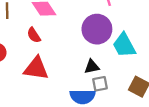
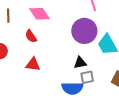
red triangle: (36, 68) -> (33, 64), size x0.7

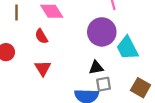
red triangle: (33, 64) -> (43, 68), turned 49

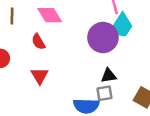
cyan trapezoid: (127, 48) -> (121, 26), moved, turned -120
black triangle: (96, 68) -> (109, 76), moved

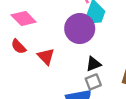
red triangle: (40, 76) -> (46, 56), moved

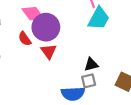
purple circle: (80, 29) -> (46, 27), moved

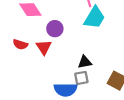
purple circle: (46, 27) -> (55, 29), moved, size x0.6
red semicircle: (25, 39) -> (20, 44), moved, turned -40

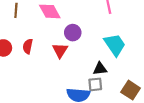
cyan trapezoid: (94, 18) -> (115, 45), moved, turned -70
red semicircle: (20, 44) -> (28, 46), moved, turned 80

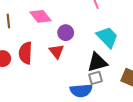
red semicircle: (28, 46) -> (25, 53), size x1.5
black triangle: (100, 69) -> (97, 62), size x1.5

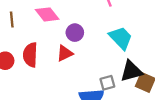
red triangle: (57, 51) -> (65, 53), turned 42
black triangle: (97, 62) -> (131, 71), moved

